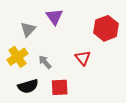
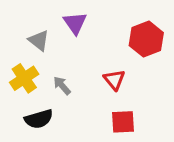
gray triangle: (28, 29) -> (39, 40), turned -35
red square: (60, 87) -> (123, 122), moved

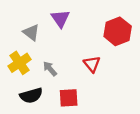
red square: (123, 122) -> (69, 98), moved

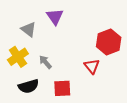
red hexagon: (118, 31) -> (109, 42), moved
red triangle: (92, 64) -> (92, 66), moved

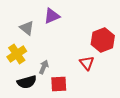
purple triangle: (55, 17) -> (52, 16), turned 42
gray arrow: (45, 62) -> (44, 67), moved, turned 64

